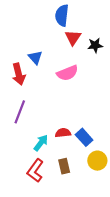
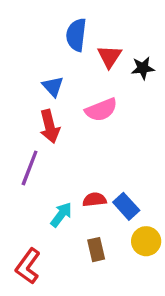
blue semicircle: (62, 15) -> (76, 35), moved
red arrow: (19, 74) -> (50, 126), moved
red L-shape: (35, 171) -> (28, 266), moved

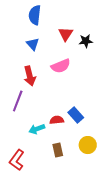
blue semicircle: (76, 35) -> (35, 15), moved
blue triangle: (53, 86) -> (33, 44), moved
blue rectangle: (126, 206) -> (76, 115), moved
cyan arrow: (61, 215) -> (37, 129), turned -147

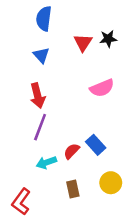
black star: (86, 41) -> (108, 39), moved
pink semicircle: (61, 66) -> (102, 88), moved
purple line: (18, 101) -> (40, 127), moved
red semicircle: (57, 120) -> (72, 151), turned -40

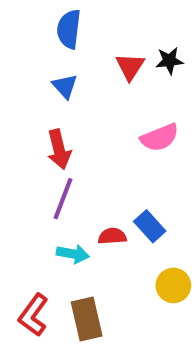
red semicircle: (72, 151) -> (112, 236), turned 42
cyan arrow: (46, 162) -> (73, 254), turned -150
brown rectangle: (73, 189) -> (87, 319), moved, size x1.5

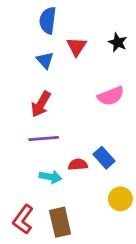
black star: (169, 61) -> (118, 42), turned 30
red triangle: (130, 67) -> (77, 47), moved
red arrow: (59, 149) -> (41, 104), turned 44
purple line: (63, 199) -> (44, 138), turned 64

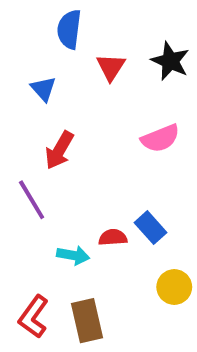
black star: (118, 42) -> (170, 61), size x1.4
blue triangle: (45, 60) -> (43, 89), moved
purple line: (44, 138) -> (32, 200), moved, turned 64

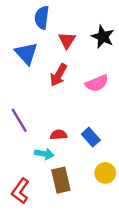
blue triangle: (43, 89) -> (26, 53), size x1.5
red arrow: (59, 150) -> (59, 75), moved
red semicircle: (113, 237) -> (59, 135), moved
brown rectangle: (87, 321) -> (61, 180), moved

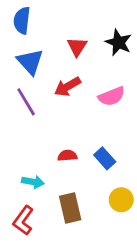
blue semicircle: (42, 18) -> (22, 20), moved
red arrow: (59, 75) -> (67, 87), turned 30
purple line: (19, 120) -> (26, 102), moved
cyan arrow: (44, 154) -> (33, 182), moved

